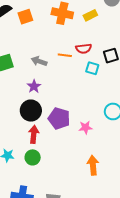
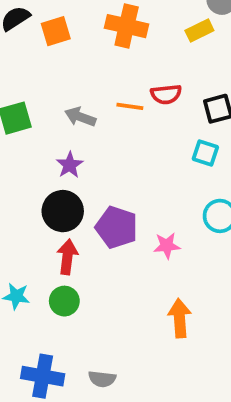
yellow rectangle: (90, 15) -> (199, 31), moved
cyan square: (92, 68) -> (205, 153), moved

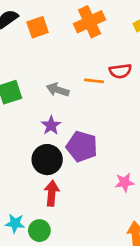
orange cross: (127, 26) -> (90, 22), turned -36
purple pentagon: (117, 227) -> (82, 146), moved
green circle: (64, 301) -> (39, 231), moved

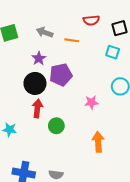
orange line: (94, 81) -> (72, 40), moved
purple pentagon: (82, 146) -> (61, 75), turned -30
green circle: (39, 231) -> (56, 126), moved

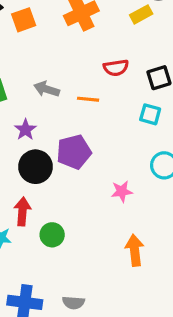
purple star: (39, 58) -> (25, 130), moved
red arrow: (37, 108) -> (22, 211), moved
green circle: (56, 126) -> (52, 235), moved

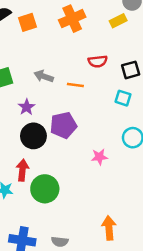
green circle: (52, 235) -> (45, 189), size x1.5
orange arrow: (135, 250) -> (109, 228), moved

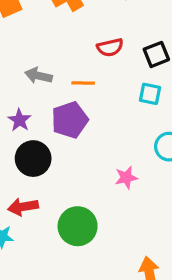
purple pentagon: (63, 125) -> (70, 120), moved
red arrow: (22, 170) -> (23, 207), turned -100
green circle: (45, 189) -> (78, 226), moved

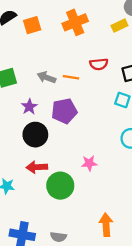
orange line: (83, 83) -> (71, 77), moved
pink star: (126, 178) -> (89, 163), moved
red arrow: (23, 207) -> (37, 167), moved

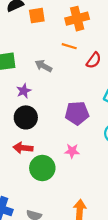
red semicircle: (99, 64) -> (94, 60), turned -56
orange line: (71, 77) -> (69, 46), moved
purple pentagon: (64, 111) -> (77, 113), moved

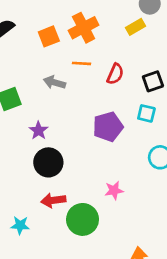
orange square: (37, 16) -> (49, 36), moved
gray arrow: (43, 66) -> (54, 82), moved
purple pentagon: (77, 113) -> (108, 127), moved

